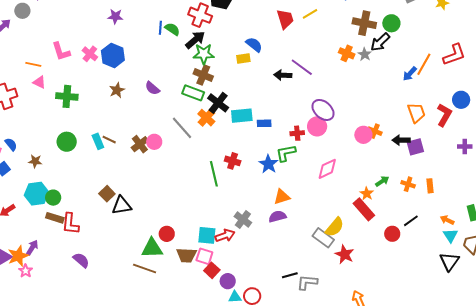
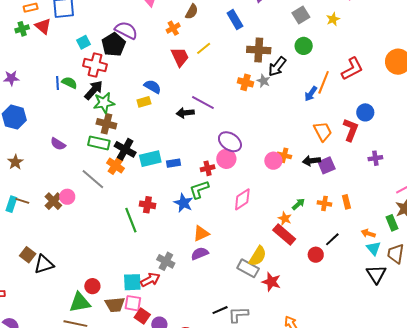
green circle: (391, 23) -> (304, 46), moved
brown star: (117, 90) -> (15, 162), moved
cyan rectangle: (98, 141) -> (11, 204), turned 49

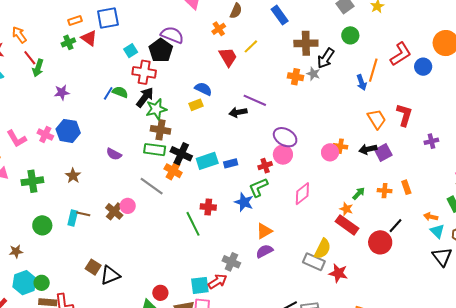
blue line: (57, 83) -> (108, 93), turned 40
blue arrow: (311, 94) -> (362, 82), turned -49
blue circle: (365, 112) -> (423, 67), moved
red circle: (316, 255) -> (380, 242), size x1.5

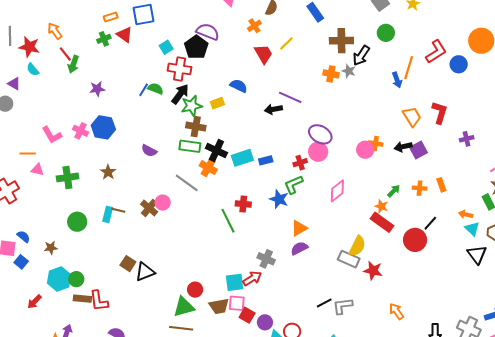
yellow rectangle: (196, 105) -> (217, 103), moved

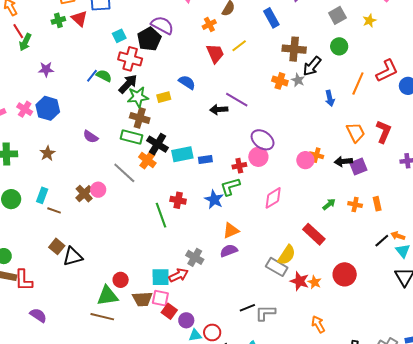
blue arrow: (397, 80) -> (330, 98), moved
orange star: (381, 206) -> (315, 282), moved
brown line: (118, 210) -> (54, 210), moved
black line: (430, 223) -> (382, 241), moved
red circle: (415, 240) -> (345, 274), moved

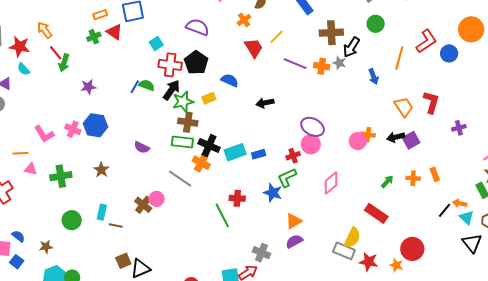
black pentagon: (149, 39) -> (196, 63), moved
purple line: (237, 100) -> (295, 64), moved
brown square: (57, 246) -> (123, 261), turned 35
orange star: (315, 282) -> (396, 265), moved

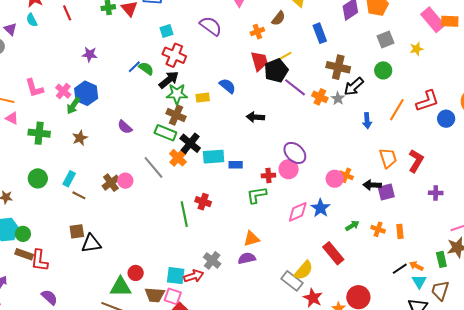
green arrow: (64, 63) -> (73, 106), moved
black pentagon: (196, 63) -> (276, 71), moved
blue star: (273, 193) -> (320, 208), moved

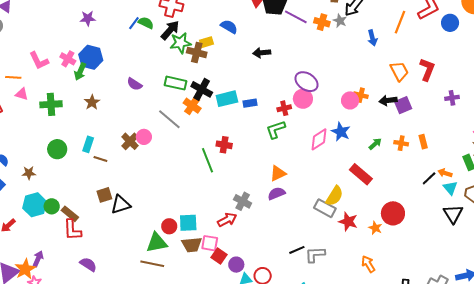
brown cross: (176, 115) -> (197, 52), moved
brown rectangle: (24, 254) -> (70, 214), moved, turned 30
cyan square: (176, 276) -> (188, 223), moved

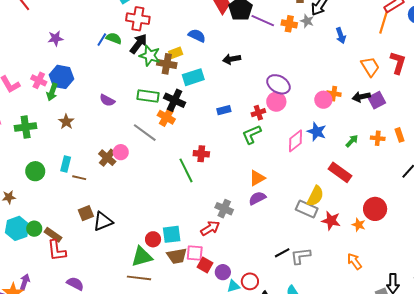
orange line: (400, 22) -> (384, 22), moved
green star: (180, 43) -> (150, 56), turned 30
cyan rectangle: (227, 99) -> (193, 77), moved

